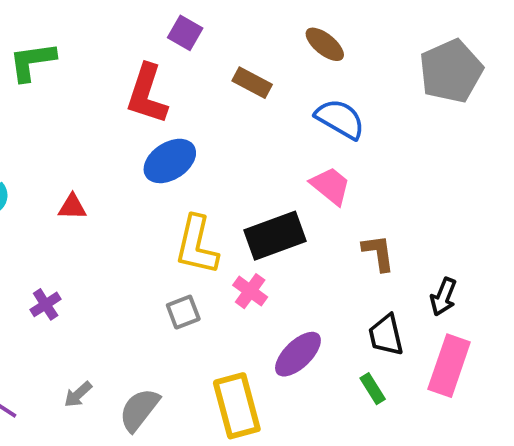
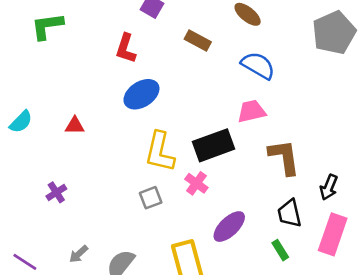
red L-shape: (147, 94) -> (126, 48), size x0.7
pink trapezoid: (331, 186) -> (251, 111), turned -52
brown L-shape: (378, 253) -> (284, 157), size x1.4

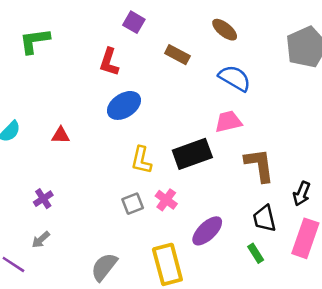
yellow L-shape: (160, 152) -> (141, 160), size x0.7
pink cross: (196, 183) -> (166, 200), moved
gray arrow: (79, 254) -> (41, 240), moved

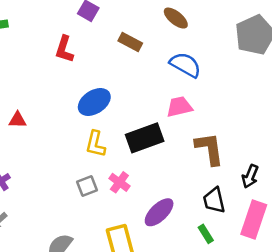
blue ellipse: (124, 105) -> (94, 102), moved

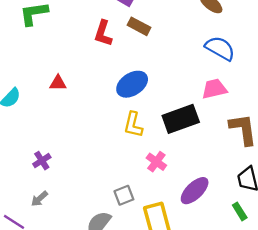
brown rectangle: (130, 42) -> (139, 26), moved
red triangle: (18, 120) -> (58, 83), moved
gray square: (87, 186) -> (124, 195), moved

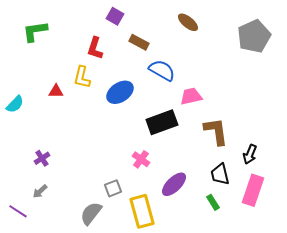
brown rectangle: (139, 26) -> (139, 42), moved
blue semicircle: (220, 48) -> (162, 70), moved
yellow L-shape: (133, 125) -> (82, 77), moved

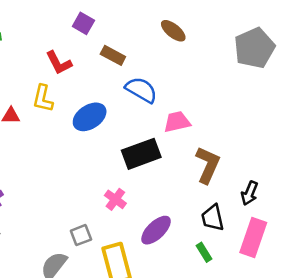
red L-shape: (95, 48) -> (59, 63), turned -45
brown L-shape: (216, 131) -> (208, 165), turned 32

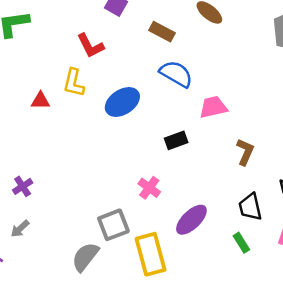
brown rectangle: (113, 55) -> (162, 32), moved
black rectangle: (141, 154) -> (176, 140), size x0.6
brown L-shape: (208, 165) -> (245, 152), size x0.7
gray square: (81, 235) -> (113, 225), size x1.4

